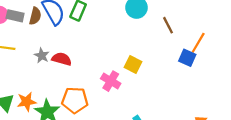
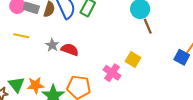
brown line: (168, 25) -> (148, 26), moved

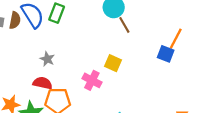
gray star: (52, 45) -> (47, 59), moved
red semicircle: (70, 50) -> (43, 83), moved

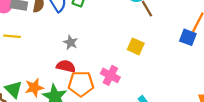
pink cross: (92, 80) -> (110, 75), moved

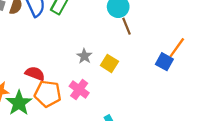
gray star: (71, 42) -> (84, 56), moved

